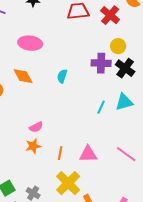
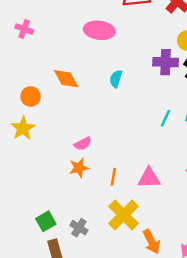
pink ellipse: (30, 43) -> (99, 30), moved

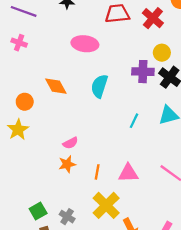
cyan semicircle: (116, 79) -> (99, 86), size x1.5
cyan line: (166, 118) -> (134, 121), moved

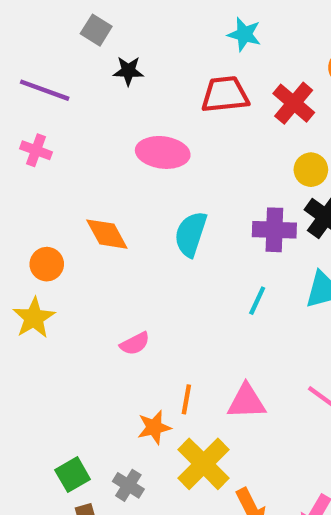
purple cross: (143, 72) -> (274, 230), moved
orange star: (67, 164) -> (154, 427), moved

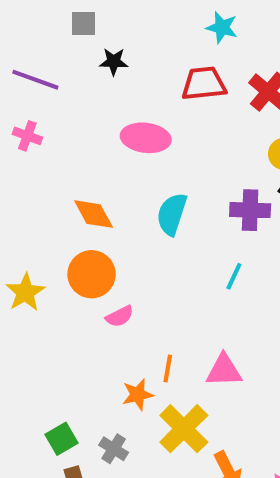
gray square: (96, 30) -> (84, 23), turned -32
orange circle: (47, 264) -> (92, 274), moved, size x1.5

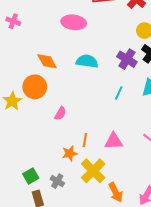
purple cross: (250, 210) -> (127, 59), turned 30
cyan semicircle: (172, 214) -> (87, 61), turned 80
orange circle: (92, 274) -> (35, 87), moved
pink semicircle: (120, 316) -> (60, 113), turned -32

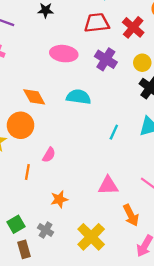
purple cross: (127, 59) -> (106, 59), moved
orange line: (85, 140) -> (27, 172), moved
yellow cross: (93, 171) -> (91, 237), moved
orange arrow: (116, 192) -> (131, 215), moved

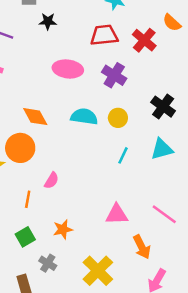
yellow circle: (142, 63) -> (118, 118), moved
green square: (16, 224) -> (25, 237), moved

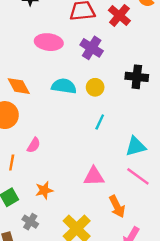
black cross: (163, 107) -> (137, 77), turned -30
cyan triangle: (162, 149) -> (136, 146), moved

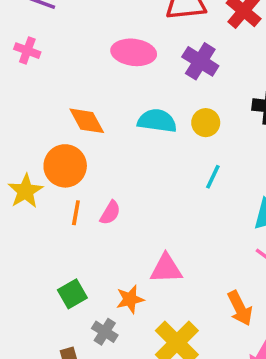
orange line: (12, 163) -> (76, 213), moved
pink triangle: (94, 176) -> (166, 269), moved
orange star: (44, 190) -> (130, 299), moved

